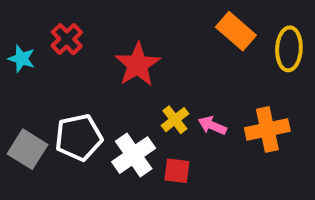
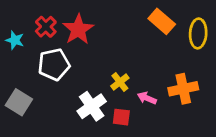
red star: (138, 65) -> (78, 29), moved
pink arrow: (212, 126) -> (147, 98), moved
white pentagon: (79, 137) -> (54, 64), moved

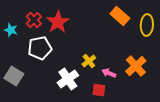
orange cross: (183, 89) -> (136, 66), turned -30
red square: (121, 117) -> (99, 90), moved

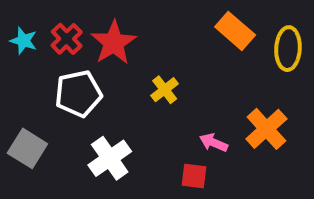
cyan star: (11, 30) -> (24, 41), moved
yellow cross: (89, 61) -> (165, 90), moved
white cross: (68, 79) -> (110, 158), moved

